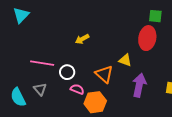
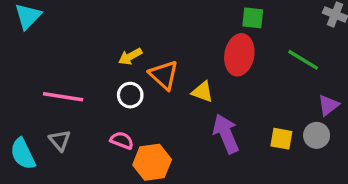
white circle: (67, 72) -> (130, 95), moved
orange triangle: (104, 74) -> (164, 75), moved
purple arrow: (139, 85) -> (226, 134), turned -35

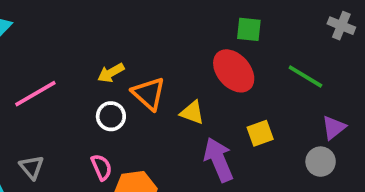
red ellipse: (239, 55) -> (234, 71), turned -51
pink line: (63, 97) -> (35, 94), moved, turned -39
yellow square: (281, 139) -> (260, 133), moved, turned -30
pink semicircle: (122, 140) -> (101, 167), turned 45

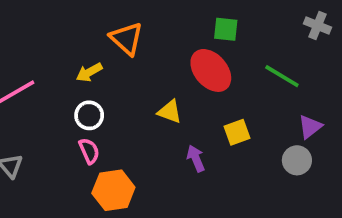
orange triangle: (149, 94) -> (127, 39), moved
purple arrow: (219, 160) -> (196, 158), size x0.6
pink semicircle: (101, 167) -> (89, 151), moved

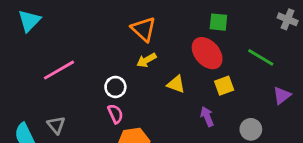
yellow arrow: (89, 72) -> (146, 60), moved
yellow square: (237, 132) -> (224, 86), moved
purple arrow: (196, 158) -> (207, 117), moved
gray circle: (297, 160) -> (251, 129), moved

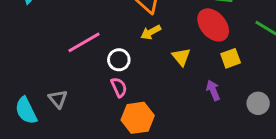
pink line: (59, 70) -> (84, 42), moved
yellow triangle: (176, 84) -> (181, 57), turned 30

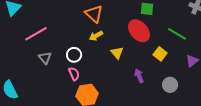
pink line: (84, 42) -> (36, 34), moved
yellow square: (231, 58) -> (160, 54), moved, turned -32
gray triangle: (58, 99) -> (45, 58), moved

